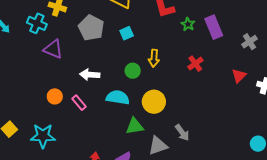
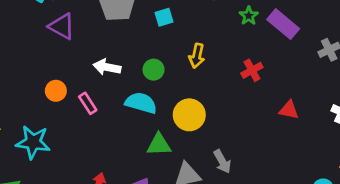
purple rectangle: (214, 27) -> (283, 24), turned -35
green circle: (133, 71) -> (154, 70), moved
red triangle: (239, 76) -> (289, 110), moved, turned 49

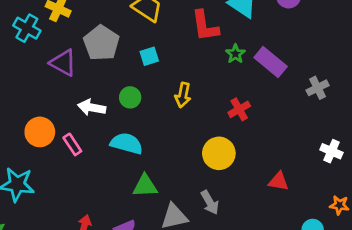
purple triangle: (62, 26) -> (63, 63), moved
green circle: (154, 70) -> (130, 97), moved
orange circle: (56, 91) -> (40, 132), size x1.4
red triangle: (289, 110) -> (279, 181), moved
yellow circle: (189, 115) -> (219, 153), moved

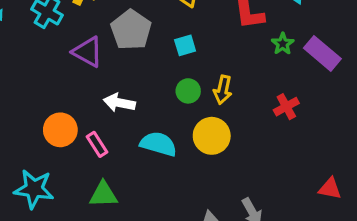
green circle: (130, 97) -> (188, 91), moved
yellow circle: (219, 153) -> (212, 136), moved
green triangle: (145, 186) -> (103, 195), moved

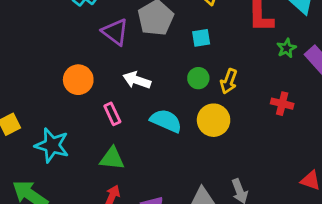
red cross: (286, 107) -> (282, 104), turned 35
orange circle: (60, 130) -> (78, 80), moved

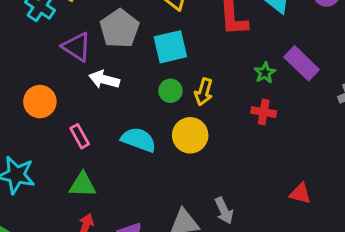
cyan square: (201, 38) -> (170, 47), size x1.6
green star: (287, 48) -> (265, 73), moved
white arrow: (137, 80) -> (104, 79), moved

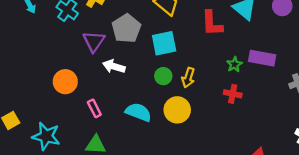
purple triangle: (77, 47) -> (94, 41), turned 30
purple rectangle: (302, 63) -> (262, 58), turned -35

